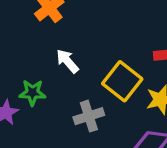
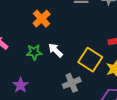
green star: (32, 93) -> (34, 52), moved

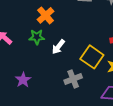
white arrow: (56, 50) -> (58, 47), turned -98
green star: (34, 52) -> (37, 37), moved

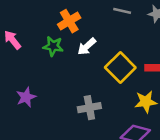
white arrow: (58, 47) -> (87, 46), moved
yellow square: (92, 57) -> (120, 67), moved

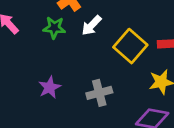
purple star: (26, 97) -> (50, 87), moved

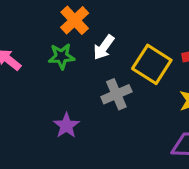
gray cross: (99, 93) -> (116, 94), moved

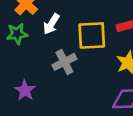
yellow square: (152, 64) -> (92, 35), turned -32

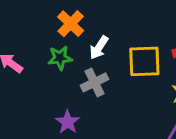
gray cross: (64, 62) -> (95, 82), moved

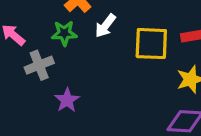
gray cross: (95, 82) -> (39, 65), moved

